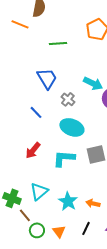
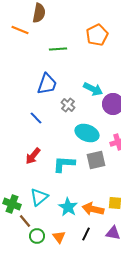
blue trapezoid: (47, 78) -> (47, 84), turned 50
cyan ellipse: (72, 127) -> (87, 133), moved
orange arrow: (93, 203) -> (93, 209), size x1.5

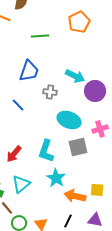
gray cross: (68, 105) -> (50, 92), turned -32
red arrow: (33, 156) -> (14, 154), moved
cyan L-shape: (64, 164) -> (46, 151), turned -75
cyan star: (68, 207) -> (56, 178), moved

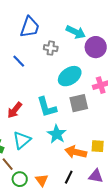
cyan ellipse: (69, 120) -> (70, 76), turned -55
cyan L-shape: (46, 151) -> (47, 107), turned -35

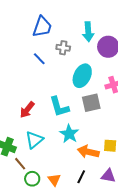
cyan arrow: (76, 32) -> (88, 32), turned 60
blue line: (19, 61) -> (39, 59), moved
cyan ellipse: (70, 76) -> (82, 76), turned -30

